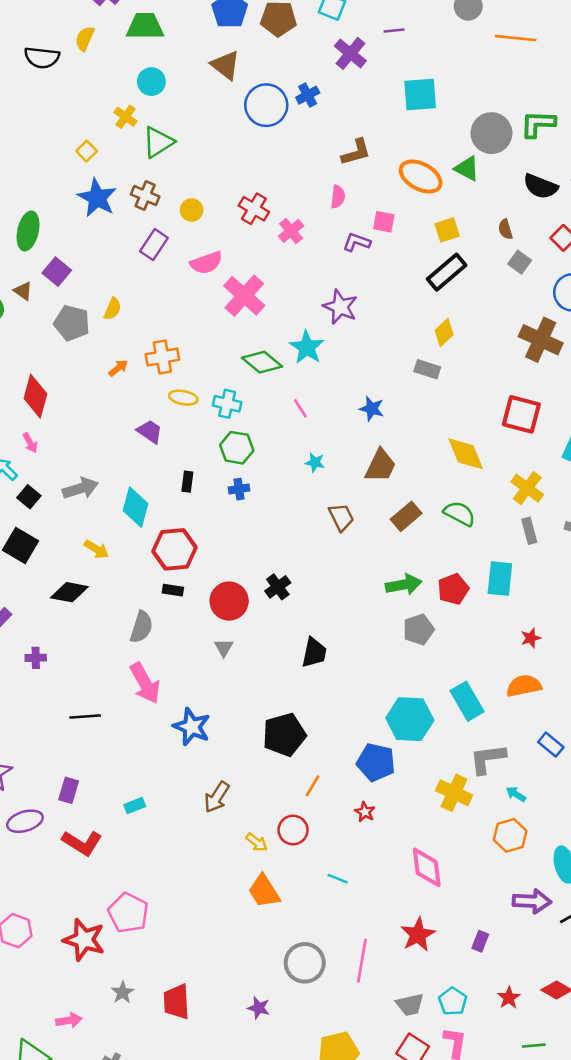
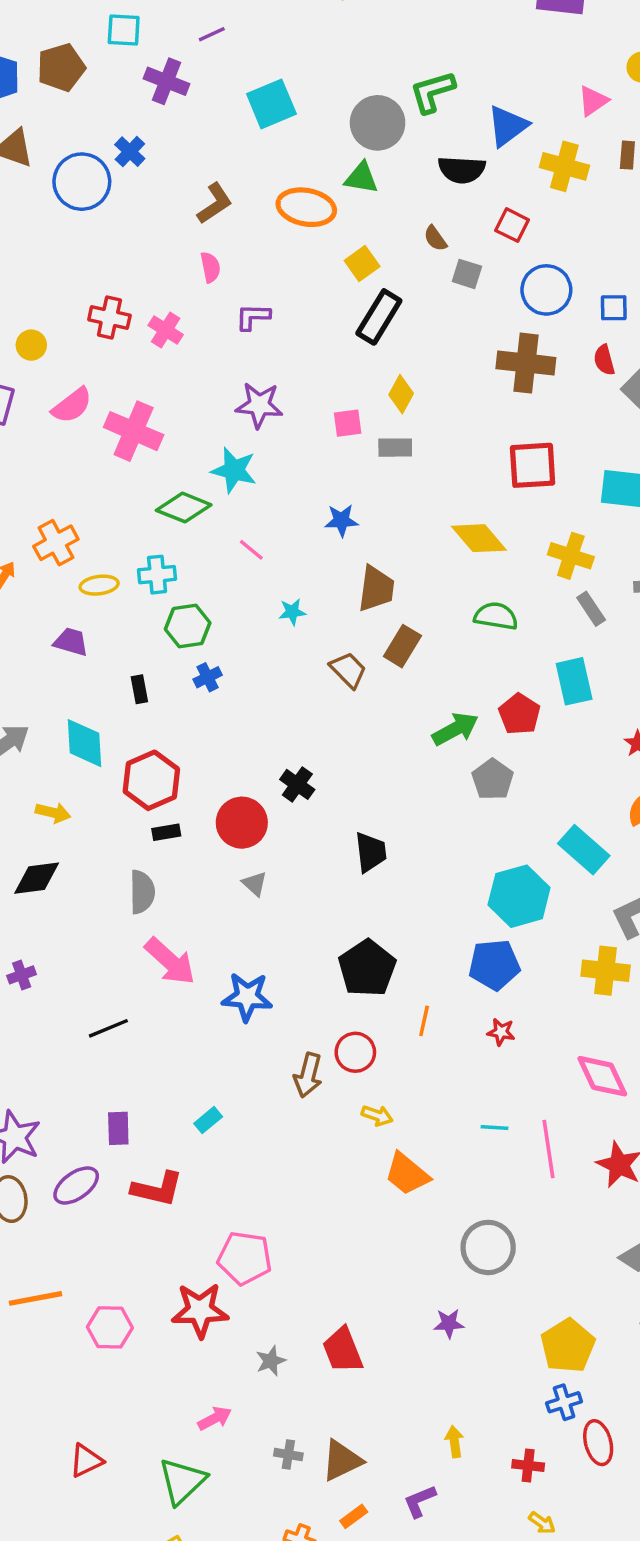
pink square: (384, 222) -> (348, 423), moved
brown rectangle: (406, 516) -> (402, 646), moved
red circle: (293, 830) -> (355, 1052), moved
pink line: (362, 961) -> (549, 1149), moved
gray star: (123, 993) -> (271, 1361), turned 30

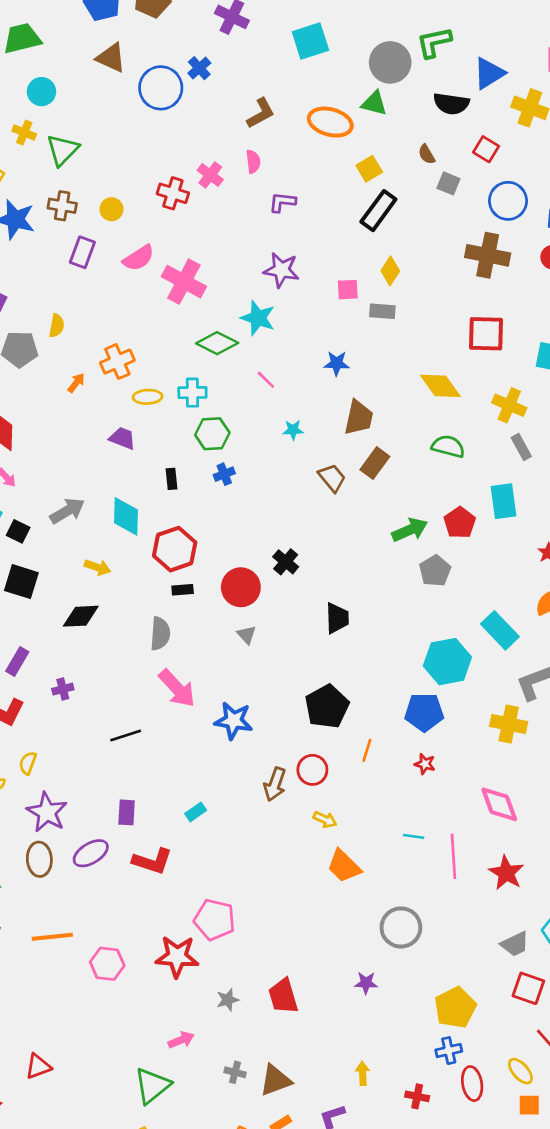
pink cross: (166, 330) -> (210, 175), moved
red triangle: (86, 1461) -> (38, 1066), moved

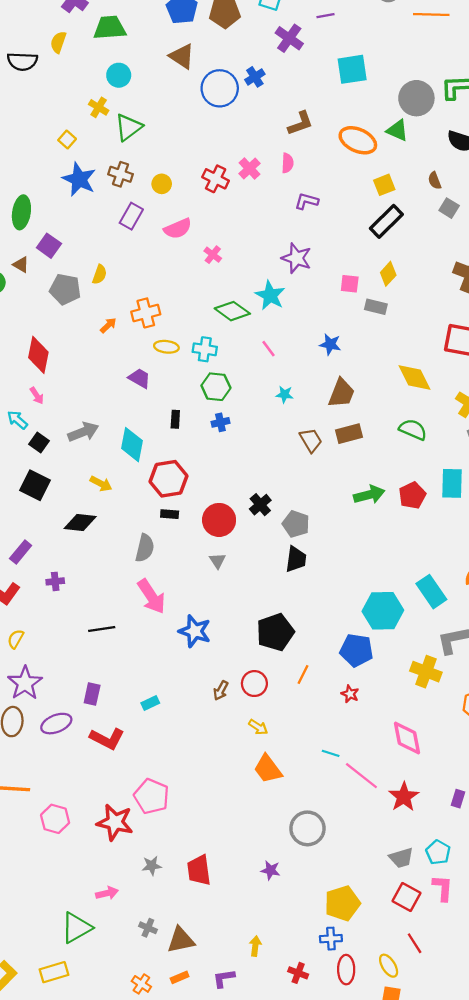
pink cross: (184, 282) -> (213, 255), size x0.5
brown rectangle: (375, 463) -> (349, 434), turned 30
gray pentagon: (435, 571) -> (296, 524), moved, turned -30
brown arrow: (275, 784) -> (221, 691), size x0.7
pink line: (453, 856) -> (361, 776), turned -57

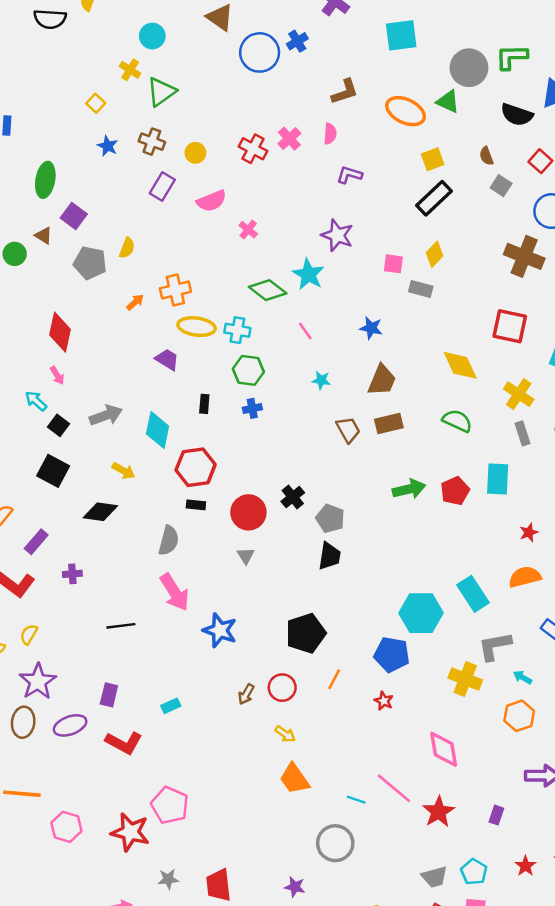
blue star: (79, 179) -> (108, 146), size x0.6
yellow ellipse: (166, 347) -> (197, 327), size x1.4
cyan line: (331, 753) -> (356, 800), moved

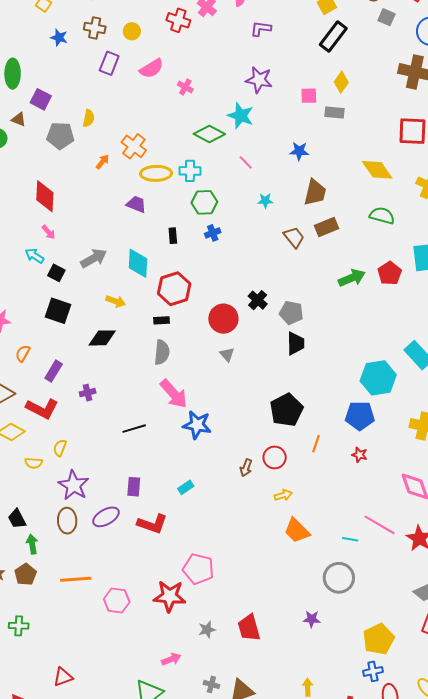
orange cross: (175, 290) -> (134, 146), turned -30
black rectangle: (196, 505) -> (161, 320), moved
blue star: (220, 630) -> (197, 425), moved
yellow arrow: (285, 734) -> (283, 495), turned -42

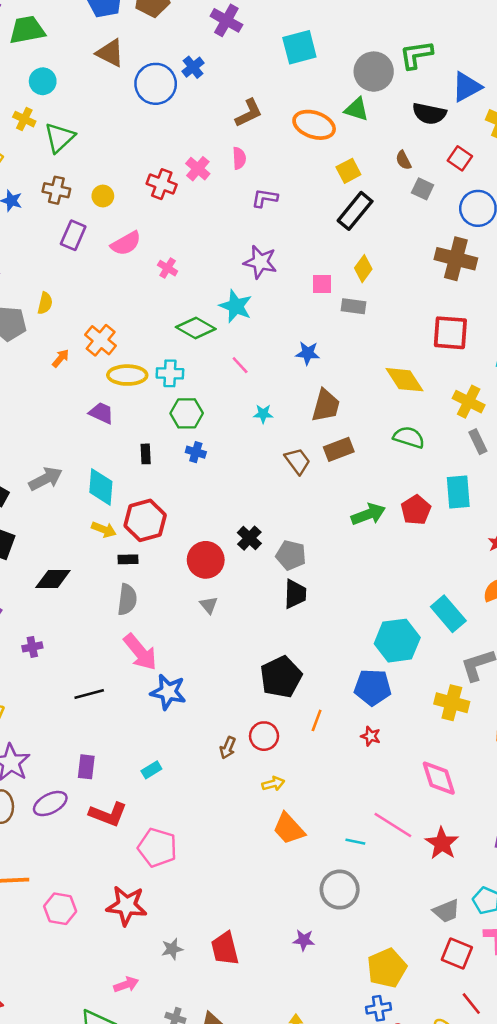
blue cross: (213, 233) -> (196, 452), turned 35
yellow arrow: (116, 301) -> (104, 530), moved
pink pentagon: (198, 569) -> (157, 848), moved

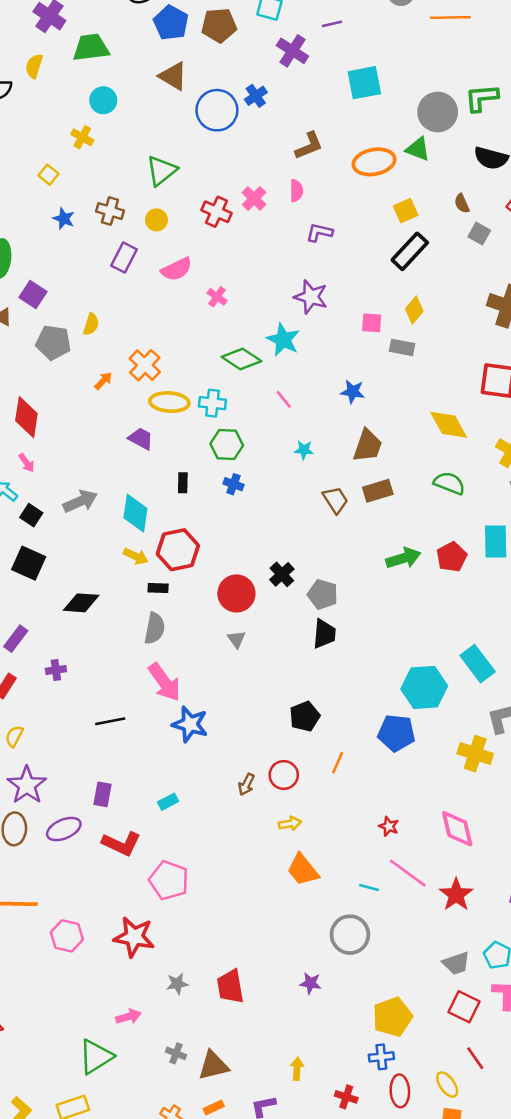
orange ellipse: (314, 125) -> (374, 162), turned -33
green triangle: (60, 138) -> (162, 171), moved
black pentagon: (281, 677) -> (305, 716), size x0.7
red star: (371, 736) -> (389, 826), moved

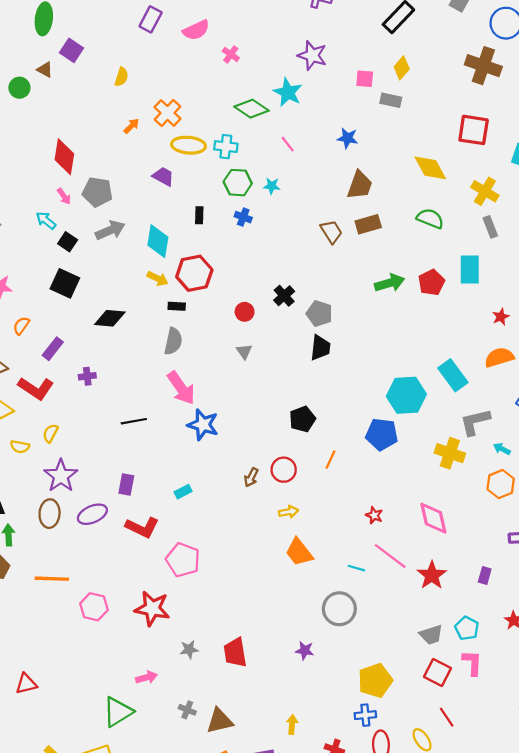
gray pentagon: (53, 342) -> (97, 192), moved
cyan star: (304, 450) -> (272, 186), moved
red circle: (236, 593) -> (245, 312), size x0.6

